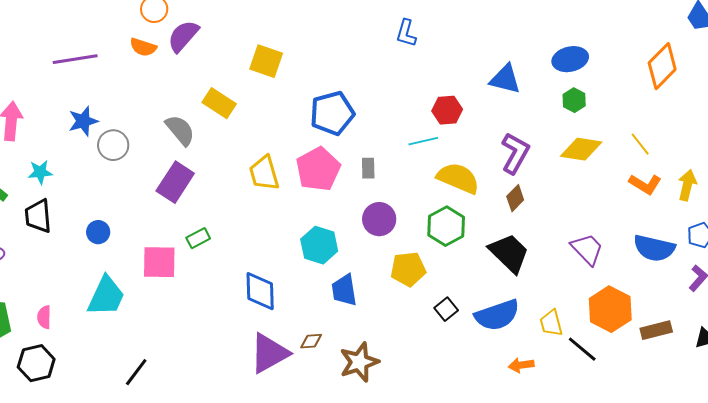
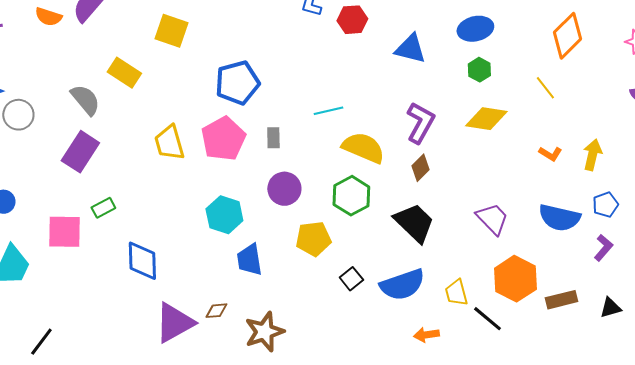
red hexagon: (447, 110) -> (352, 20), moved
yellow line: (640, 144) -> (545, 88), moved
orange L-shape: (645, 184) -> (550, 154), size x0.7
blue diamond: (260, 291) -> (142, 261), moved

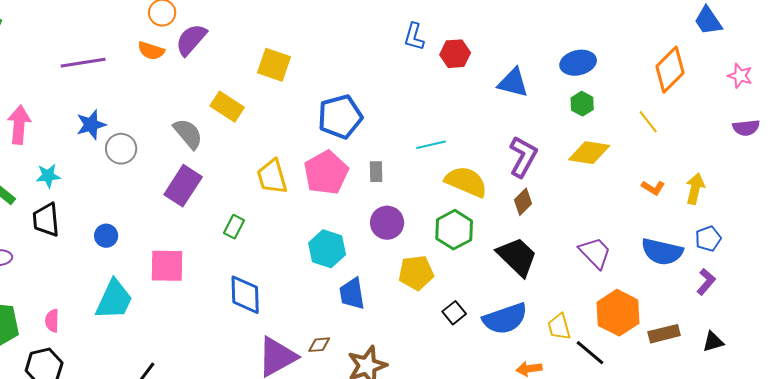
green rectangle: (103, 208) -> (234, 227), moved, turned -35

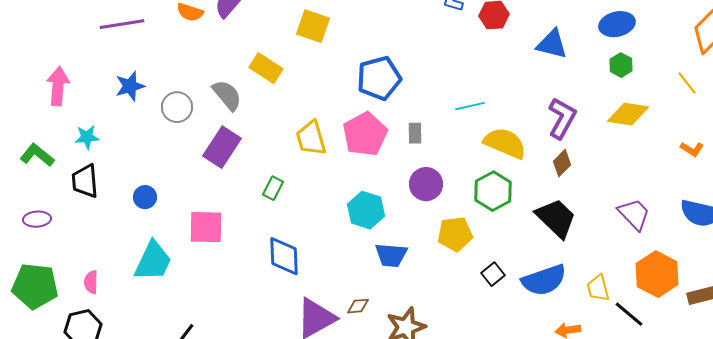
gray circle: (121, 149) -> (177, 107), moved
blue trapezoid: (352, 294) -> (391, 255), turned -76

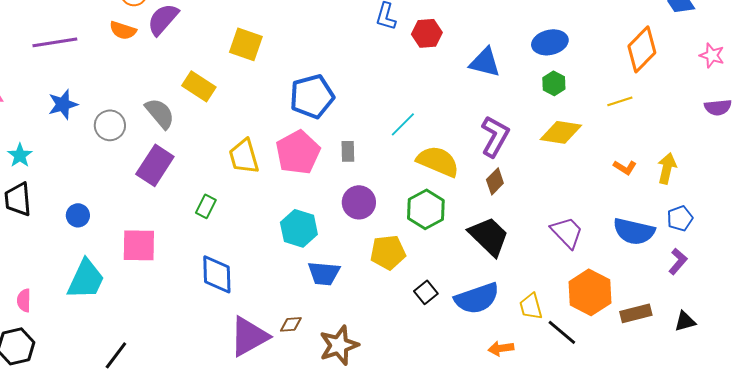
yellow line: (687, 83) -> (620, 101), turned -70
cyan line: (470, 106) -> (403, 124), turned -32
cyan star: (87, 137) -> (20, 155), turned -30

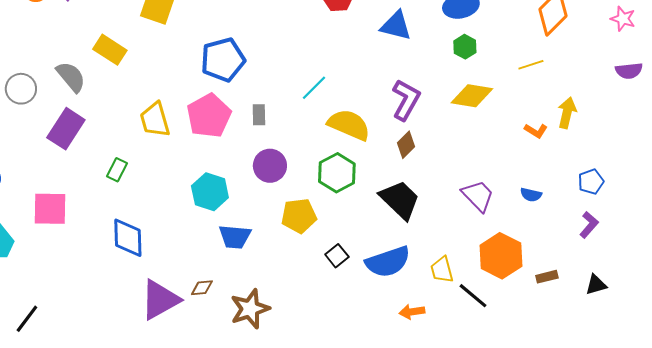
yellow arrow: (667, 168) -> (567, 113), moved
blue semicircle: (634, 231) -> (531, 195), moved, size x0.5
brown rectangle: (636, 313) -> (547, 277), size x0.7

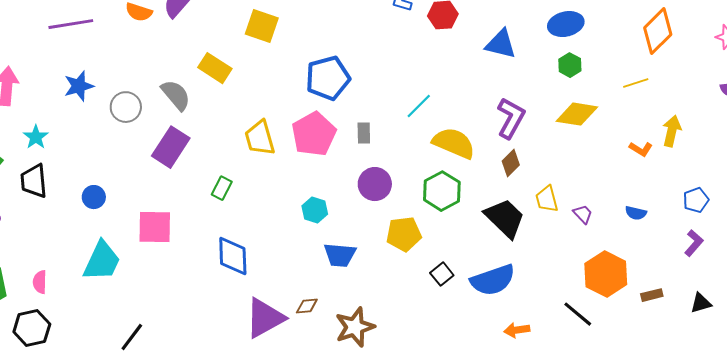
cyan hexagon: (210, 192) -> (315, 210), size x0.7
purple trapezoid: (478, 196) -> (583, 214), size x0.6
yellow trapezoid: (442, 270) -> (547, 199), moved

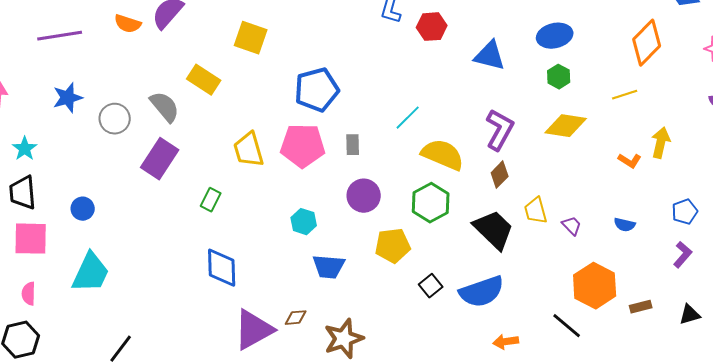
pink pentagon: (314, 134) -> (303, 146), turned 30
pink square: (155, 227) -> (31, 239), moved

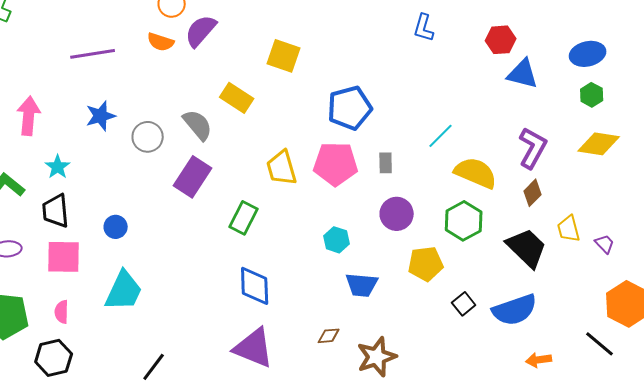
red hexagon: (432, 27) -> (501, 40), moved
green rectangle: (211, 200) -> (244, 218), size x1.4
purple triangle: (254, 330) -> (254, 348), moved, turned 51

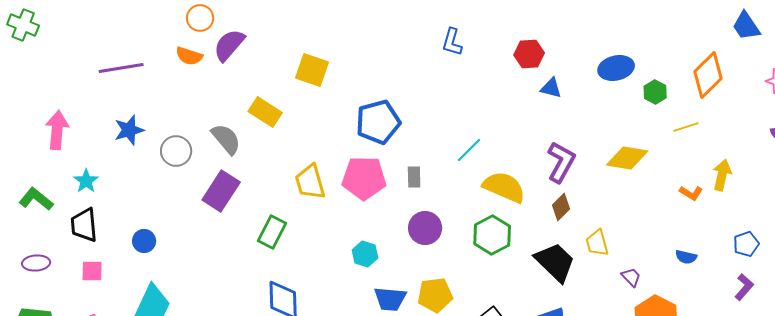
blue triangle: (523, 74) -> (551, 88), size x0.7
green hexagon: (592, 95) -> (655, 92), moved
purple trapezoid: (605, 244) -> (631, 277), moved
pink square: (64, 257) -> (92, 271), size x0.6
yellow pentagon: (426, 264) -> (435, 295), moved

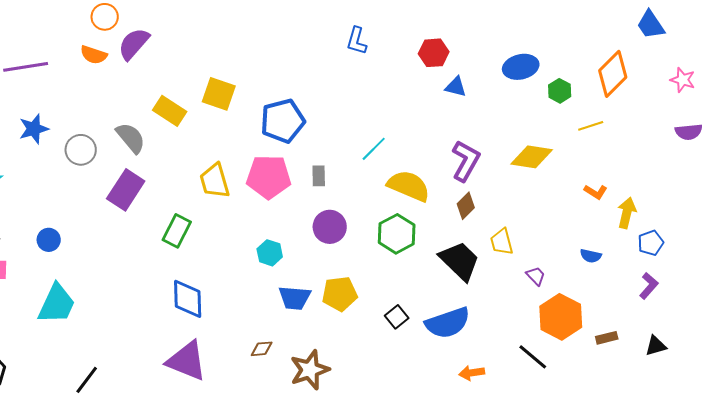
yellow square: (312, 70) -> (219, 94), moved
yellow arrow: (722, 175) -> (627, 213), moved

